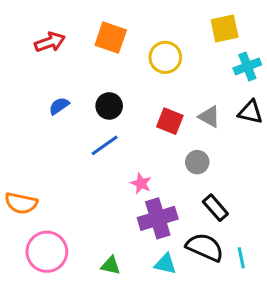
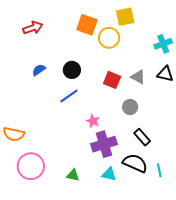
yellow square: (225, 28) -> (125, 17), moved
orange square: (111, 38) -> (87, 25), moved

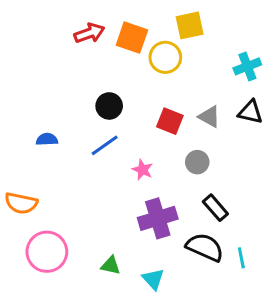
red arrow: (33, 28) -> (89, 33), moved
blue semicircle: (39, 70) -> (47, 139), moved, turned 32
pink star: (93, 121) -> (143, 170), moved
cyan triangle: (109, 174) -> (153, 279), moved, turned 35

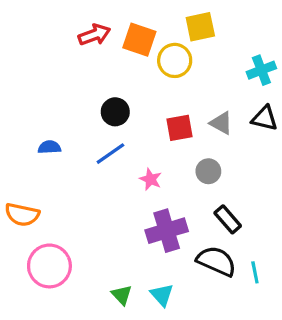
red square: (170, 121) -> (179, 128), turned -32
green triangle: (111, 265) -> (122, 295), moved, turned 35

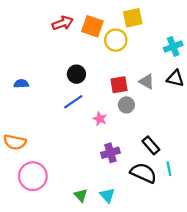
blue semicircle: (49, 147) -> (21, 84), moved
gray circle: (208, 171) -> (126, 105), moved
purple cross: (167, 231) -> (110, 153), size x0.7
cyan line: (255, 272) -> (169, 169), moved

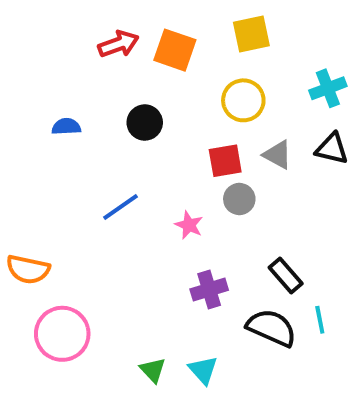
yellow circle: (116, 40) -> (243, 100), moved
black circle: (76, 74) -> (145, 123), moved
blue semicircle: (21, 84) -> (66, 127), moved
blue line: (73, 102) -> (121, 207), moved

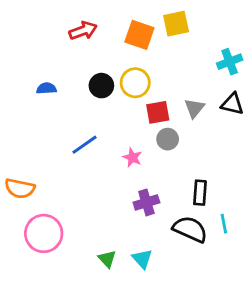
orange square: (175, 50) -> (139, 35), moved
yellow circle: (243, 100) -> (135, 83), moved
gray triangle: (278, 155) -> (194, 108), turned 40
black rectangle: (286, 275) -> (200, 193), turned 45

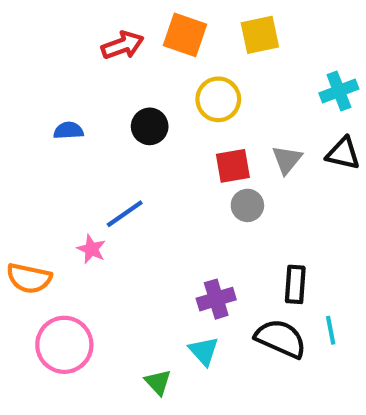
orange square: (139, 35) -> (185, 35), moved
yellow circle: (135, 83) -> (218, 99), moved
pink star: (132, 157) -> (91, 249), moved
cyan triangle: (142, 259) -> (204, 351), moved

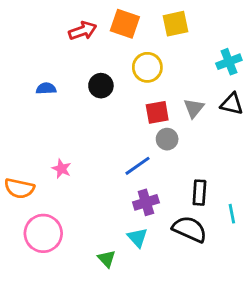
blue line: (125, 214) -> (138, 166), moved
cyan line: (331, 330) -> (232, 214), moved

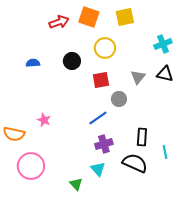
red square: (157, 112) -> (101, 80), moved

